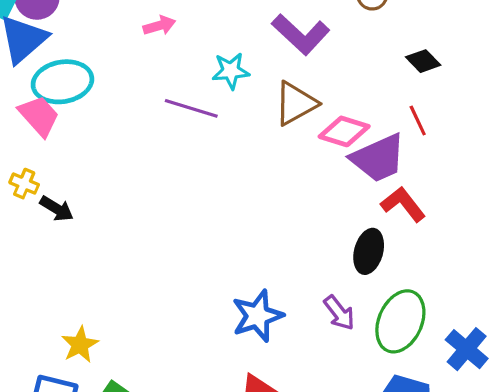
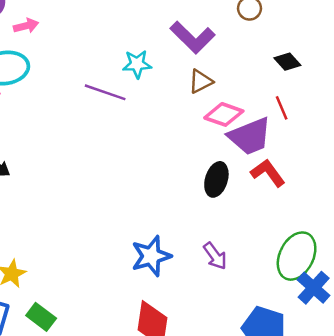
pink arrow: (159, 26) -> (26, 26), moved
brown triangle: (295, 103) -> (201, 81), moved, size x0.7
black ellipse: (369, 251) -> (216, 179), moved
green ellipse: (400, 321) -> (297, 256), moved

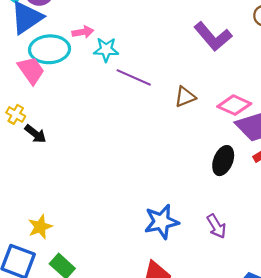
pink arrow: (26, 26) -> (83, 32), moved
cyan star: (137, 64) -> (106, 50), moved
brown triangle: (201, 81) -> (185, 97), moved

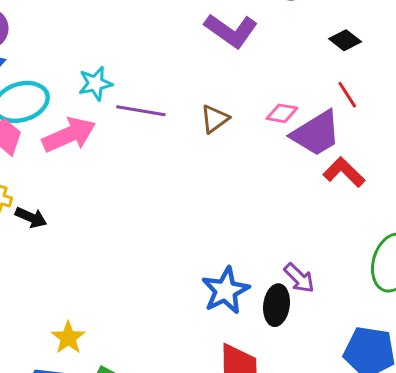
pink arrow: (83, 32) -> (69, 135), moved, size x1.8
pink diamond: (234, 105) -> (282, 113), size x0.7
black ellipse: (223, 161) -> (277, 305), moved

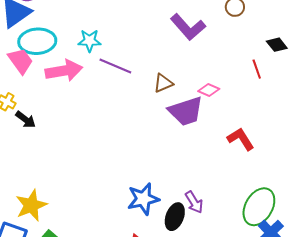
black diamond: (345, 40) -> (277, 45), moved
red line: (347, 95) -> (257, 69), moved
purple trapezoid: (316, 133) -> (186, 111), moved
yellow star: (68, 338) -> (31, 205), size x1.4

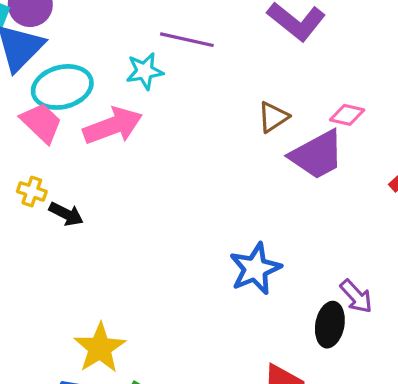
purple line: (115, 66) -> (187, 40), moved
blue star: (143, 199) -> (255, 269), moved

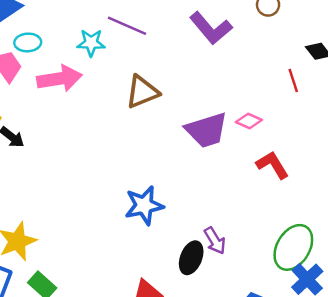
cyan ellipse: (62, 87) -> (28, 42), size x0.6
pink diamond: (347, 115) -> (249, 121), moved
brown triangle: (273, 117) -> (142, 92), moved, size x1.4

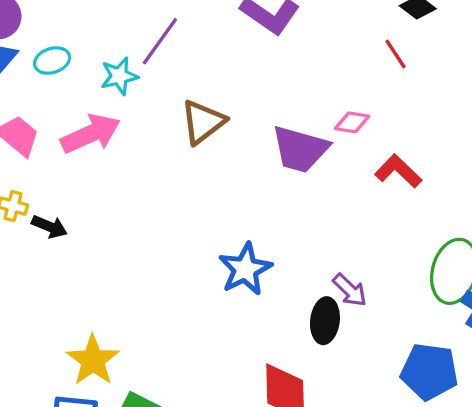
purple line: (127, 26) -> (160, 41), turned -63
cyan ellipse: (28, 42) -> (52, 61), moved
purple trapezoid: (207, 130) -> (300, 149), turned 48

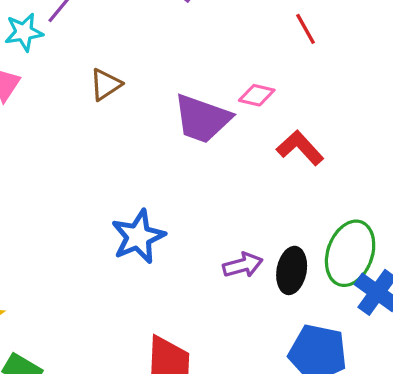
brown triangle: (203, 122) -> (106, 84), size x0.7
purple arrow: (350, 290) -> (243, 265), turned -63
black ellipse: (325, 321) -> (292, 270), moved

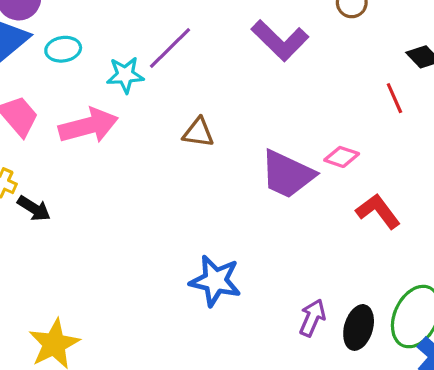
brown triangle: (106, 84) -> (198, 133), turned 36
blue star: (138, 237) -> (215, 281), turned 30
purple arrow: (243, 265) -> (312, 318), turned -57

